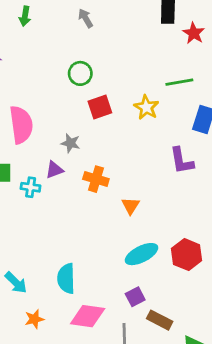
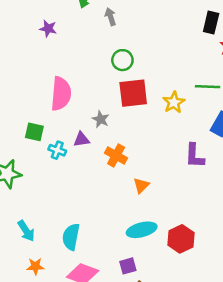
gray arrow: (86, 18) -> (111, 17), moved
red square: (100, 107) -> (133, 93), size x1.4

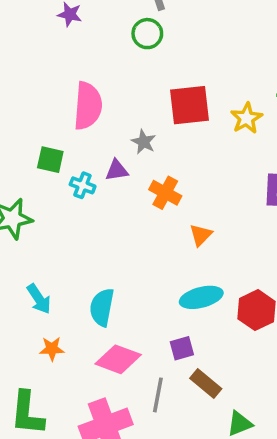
green circle: (122, 60) -> (147, 34), moved

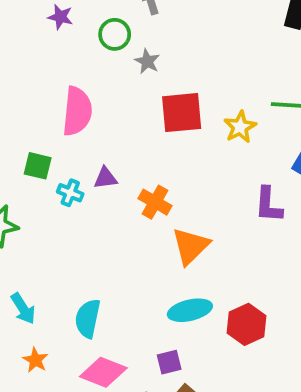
green circle: (147, 34) -> (115, 34), moved
gray star: (144, 142) -> (147, 61), moved
orange triangle: (201, 235) -> (191, 246), size x1.6
orange star: (52, 349) -> (35, 360), turned 30

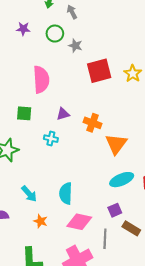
cyan cross: (70, 193) -> (51, 139), moved

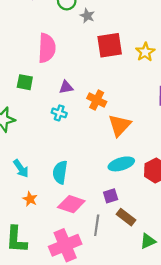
cyan cross: (51, 139) -> (59, 113), moved

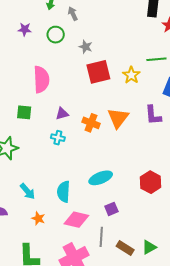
gray star: (87, 16) -> (86, 47), moved
orange triangle: (120, 125) -> (118, 118), moved
cyan ellipse: (121, 164) -> (101, 178), moved
brown rectangle: (126, 217) -> (125, 248), moved

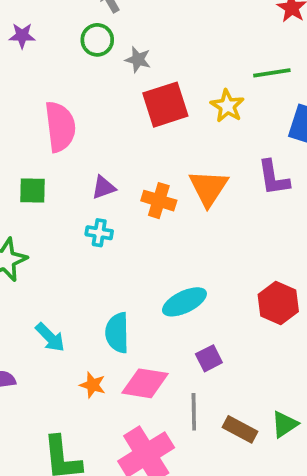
green circle: (56, 35) -> (97, 40), moved
orange star: (38, 218) -> (93, 385), moved

